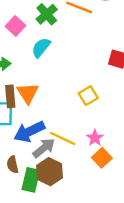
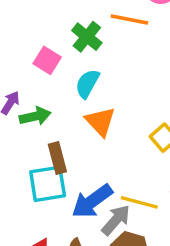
orange triangle: (28, 93) -> (100, 122), moved

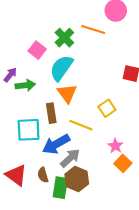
cyan semicircle: (87, 84) -> (61, 68), size x1.4
brown rectangle: (57, 158) -> (51, 113), moved
yellow line: (139, 202) -> (81, 125), moved

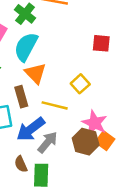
pink star: (115, 146) -> (94, 123), size x1.5
brown hexagon: (77, 179) -> (86, 142), moved

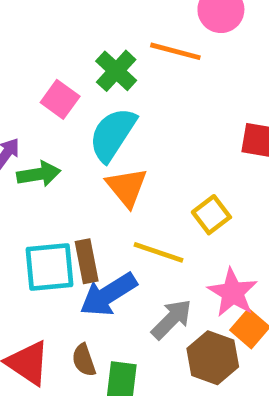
brown rectangle: (21, 97) -> (87, 261), moved
gray arrow: (48, 142) -> (172, 319), moved
brown hexagon: (86, 142) -> (213, 358), moved

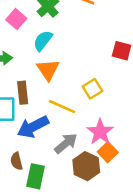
cyan semicircle: (113, 134) -> (43, 41), size x0.7
brown rectangle: (87, 261) -> (23, 93), moved

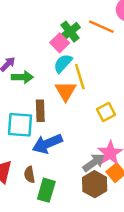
pink square: (16, 19) -> (60, 43), moved
yellow line: (62, 107) -> (80, 77), moved, turned 45
gray arrow: (66, 143) -> (94, 163), moved

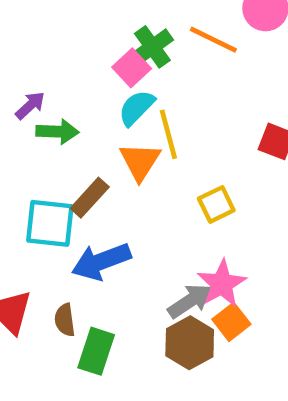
brown rectangle: (40, 111) -> (90, 198), turned 42

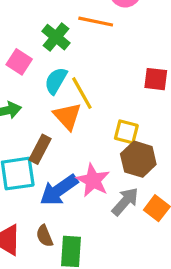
pink square: (132, 68) -> (19, 62), moved
yellow square: (216, 204) -> (126, 132), turned -35
pink star: (222, 284) -> (93, 180), moved
brown hexagon: (190, 343) -> (138, 159), moved

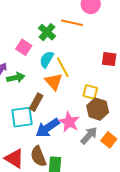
brown semicircle: (45, 236) -> (38, 156), size x1.5

